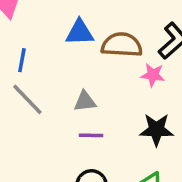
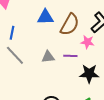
brown semicircle: (122, 45) -> (70, 24), turned 115
purple line: (91, 135) -> (70, 56), moved

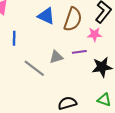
blue triangle: (45, 17) -> (46, 16), turned 36
gray line: (15, 55) -> (34, 68), moved

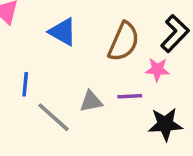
blue triangle: (46, 16) -> (63, 32), moved
blue line: (14, 38) -> (25, 84), moved

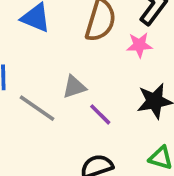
purple line: (130, 96) -> (100, 114), moved, turned 55

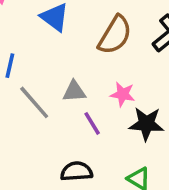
pink star: (139, 45) -> (123, 94), moved

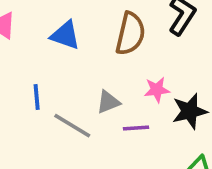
purple line: (92, 123) -> (136, 128), turned -45

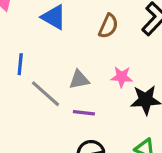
brown semicircle: (130, 34) -> (108, 26), size x0.7
purple line: (136, 128) -> (84, 113), moved

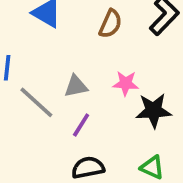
purple line: (84, 113) -> (81, 125), turned -65

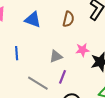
gray line: (36, 102) -> (38, 83), moved

